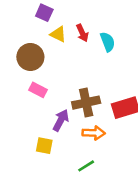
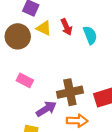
brown circle: (30, 57) -> (18, 36), moved
purple arrow: (61, 120) -> (46, 109), turned 30

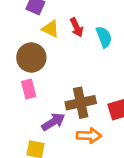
brown circle: (18, 36) -> (31, 57), moved
pink rectangle: (25, 80) -> (29, 89), turned 49

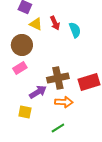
pink rectangle: (29, 89) -> (20, 68), turned 72

